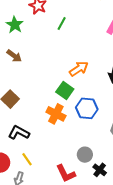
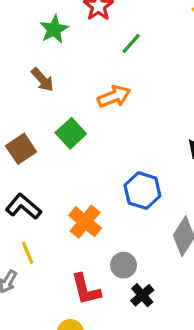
orange arrow: (79, 69) -> (114, 96), moved
green square: (65, 90) -> (71, 133), moved
orange cross: (56, 114) -> (85, 222), moved

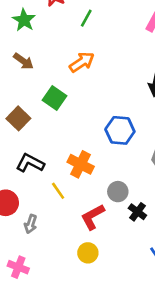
yellow line: (28, 253) -> (58, 191), moved
red L-shape: (86, 289) -> (93, 217), turned 88

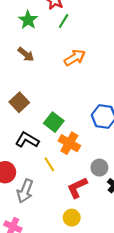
green line: (86, 18) -> (64, 21), moved
green square: (55, 98) -> (54, 122), moved
gray arrow: (31, 224) -> (25, 191), size x1.5

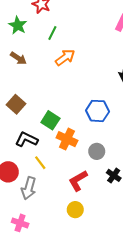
green line: (64, 21) -> (52, 33), moved
yellow line: (49, 164) -> (40, 163), moved
gray circle: (99, 168) -> (97, 151), moved

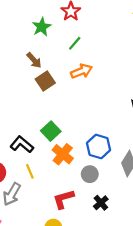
brown square: (16, 104) -> (45, 81), moved
blue hexagon: (97, 111) -> (99, 146), moved

